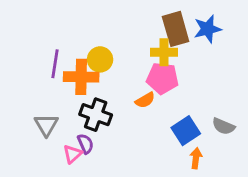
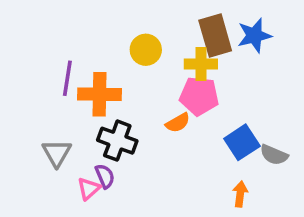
yellow circle: (100, 59) -> (146, 50), moved
blue square: (186, 131) -> (242, 142), moved

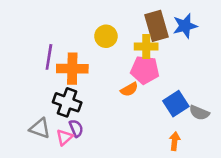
black cross: (117, 141) -> (67, 102), moved
gray triangle: (57, 153) -> (40, 128), moved, turned -40

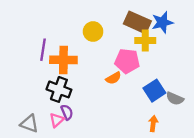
brown rectangle: (156, 26) -> (137, 22), turned -50
yellow cross: (146, 47) -> (145, 41), moved
gray triangle: (40, 128) -> (29, 124), moved

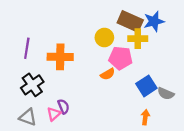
yellow circle: (93, 31) -> (104, 37), moved
purple line: (43, 50) -> (27, 48), moved
black cross: (59, 89) -> (32, 85), moved, turned 35

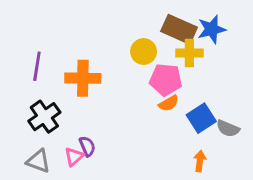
orange semicircle: (108, 74) -> (169, 103), moved

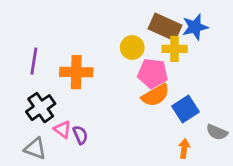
orange semicircle: (169, 103) -> (155, 95), size x1.5
gray semicircle: (228, 128) -> (217, 132), moved
pink triangle: (74, 157) -> (63, 129), moved, turned -42

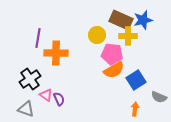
purple line: (34, 61) -> (38, 38), moved

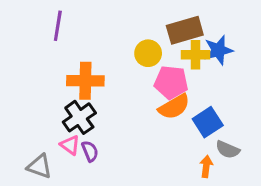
brown rectangle: (121, 20) -> (185, 30), turned -40
blue star: (143, 20) -> (218, 50), moved
purple line: (38, 38) -> (58, 26), moved
black cross: (30, 79) -> (79, 117), moved
gray semicircle: (159, 97) -> (228, 150), moved

